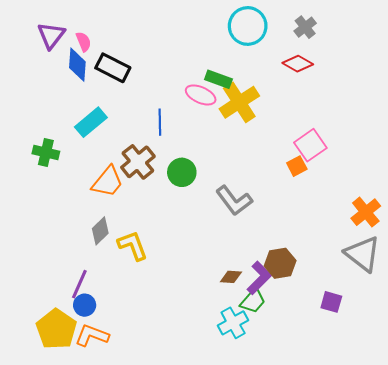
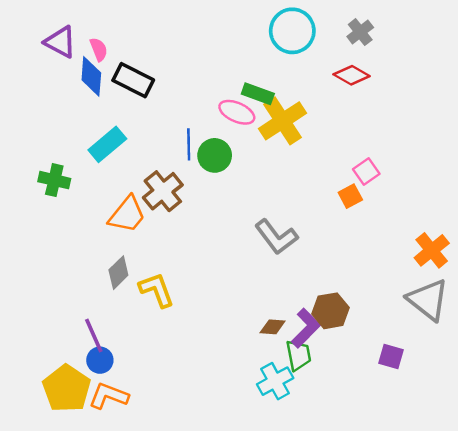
purple triangle: (51, 35) -> (60, 42), turned -40
pink square: (310, 145) -> (366, 171), size x0.7
green circle: (182, 172) -> (215, 155), moved
purple line: (79, 284) -> (94, 335), turned -48
green trapezoid: (253, 301) -> (298, 355), turned -52

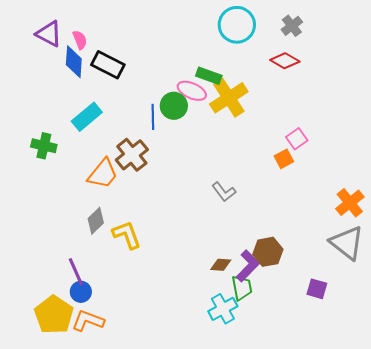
green circle: (215, 155) -> (174, 106), moved
gray L-shape: (276, 237) -> (224, 192), size x0.7

